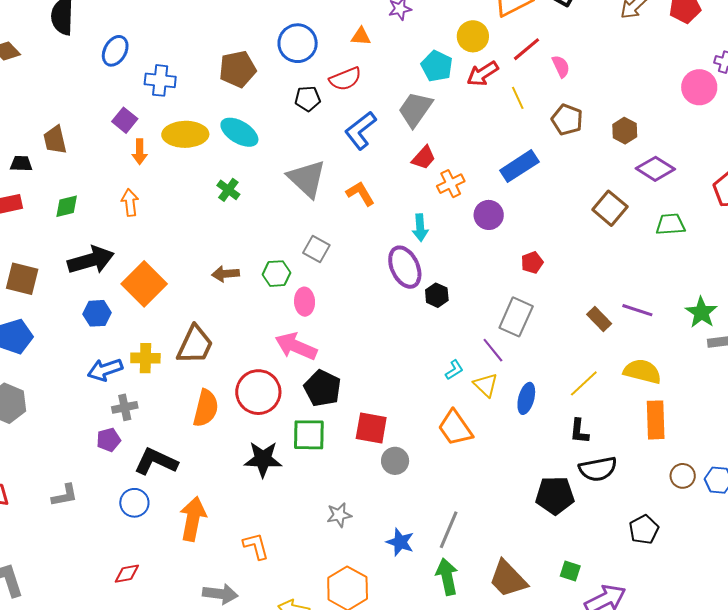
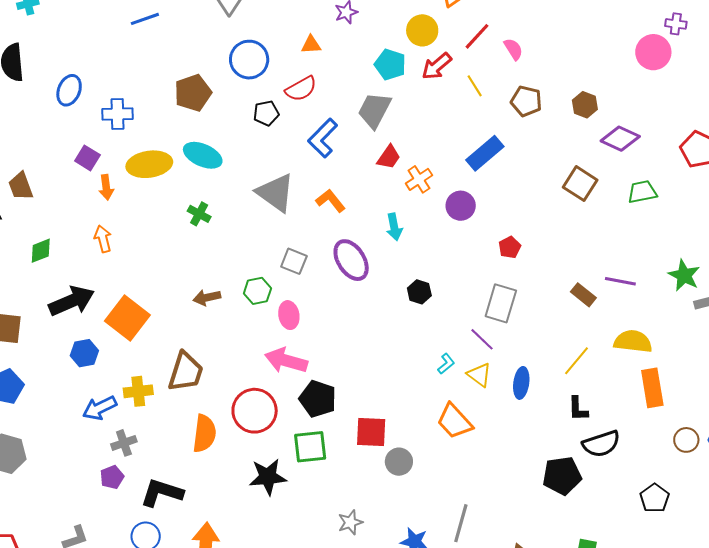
purple ellipse: (405, 267) -> (351, 260), moved

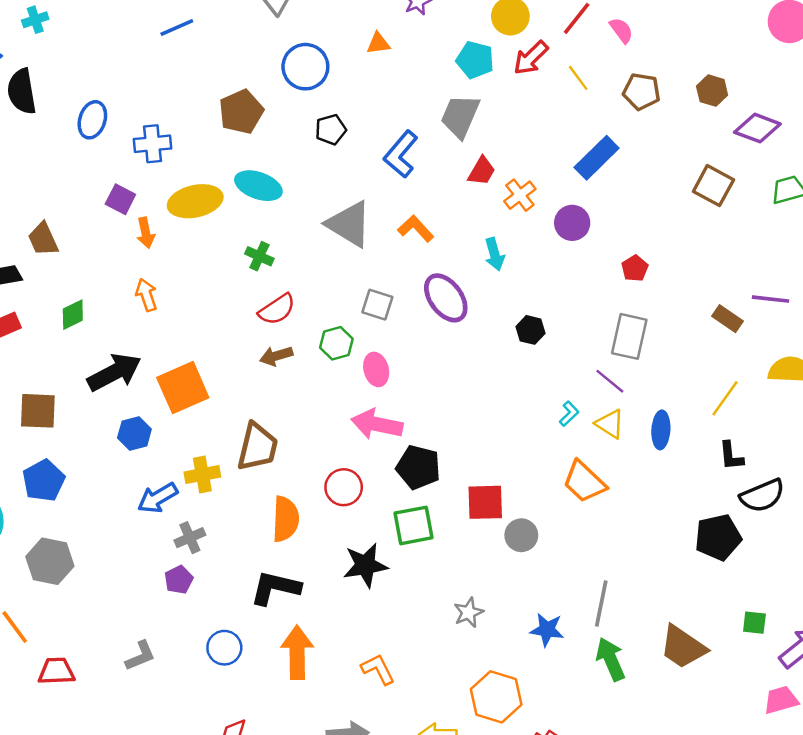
red semicircle: (301, 89) -> (277, 309), moved
orange square: (127, 318) -> (183, 388), turned 33
red circle: (255, 411) -> (344, 487), size x0.7
black L-shape: (162, 493) -> (275, 588), moved

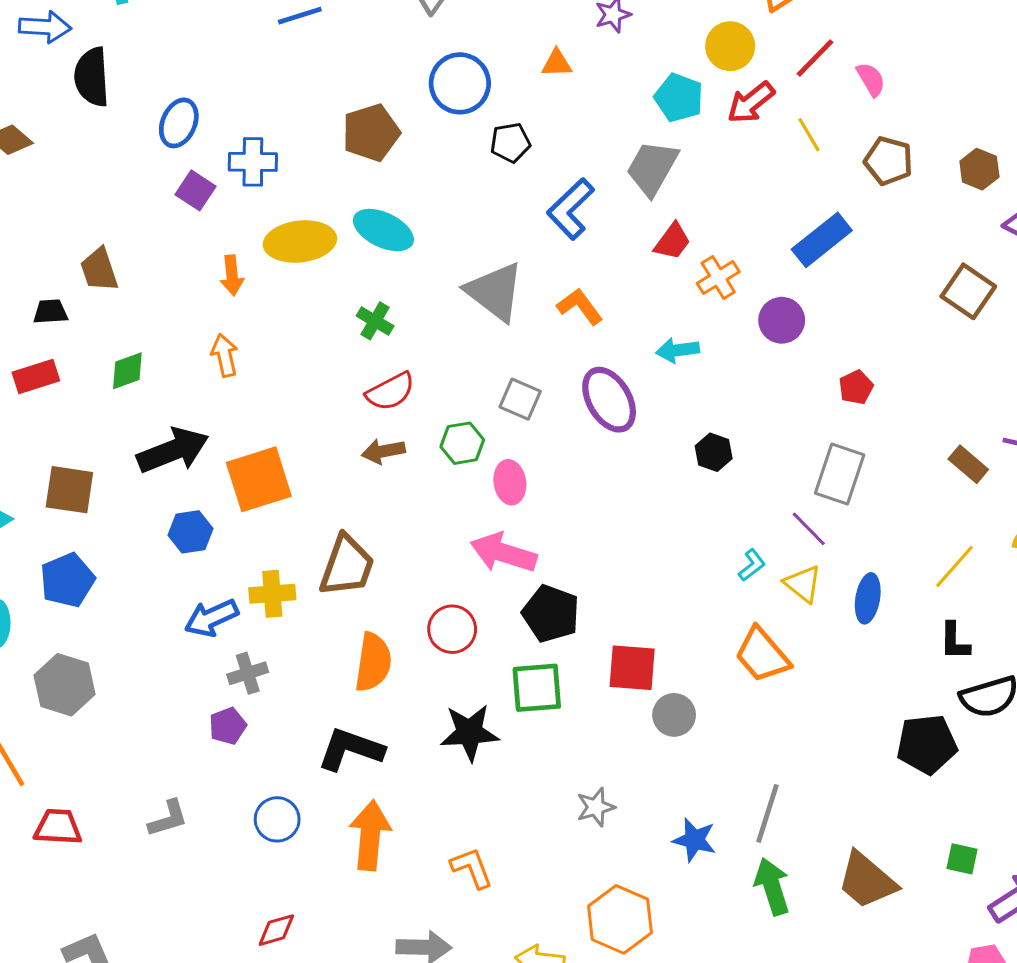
black pentagon: (331, 130) -> (510, 143), moved
purple square: (120, 199) -> (195, 190), moved
cyan arrow: (495, 254) -> (678, 350), turned 92

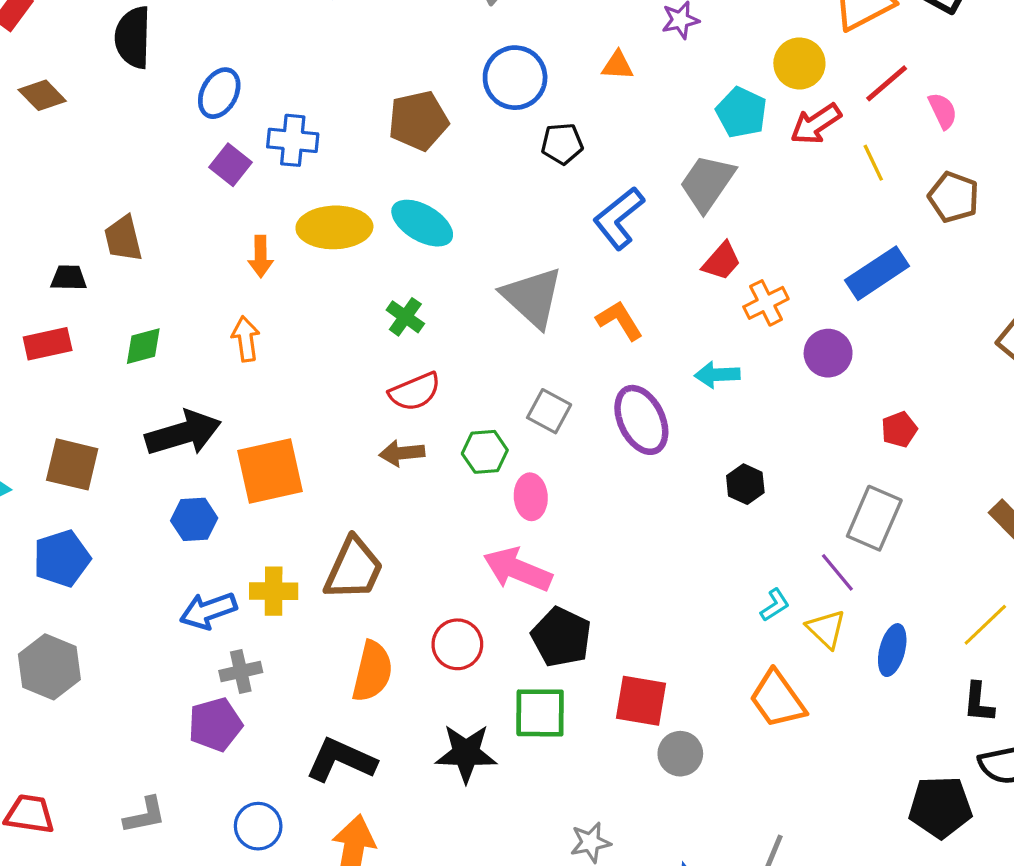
purple pentagon: (228, 726) -> (215, 724), size x1.4

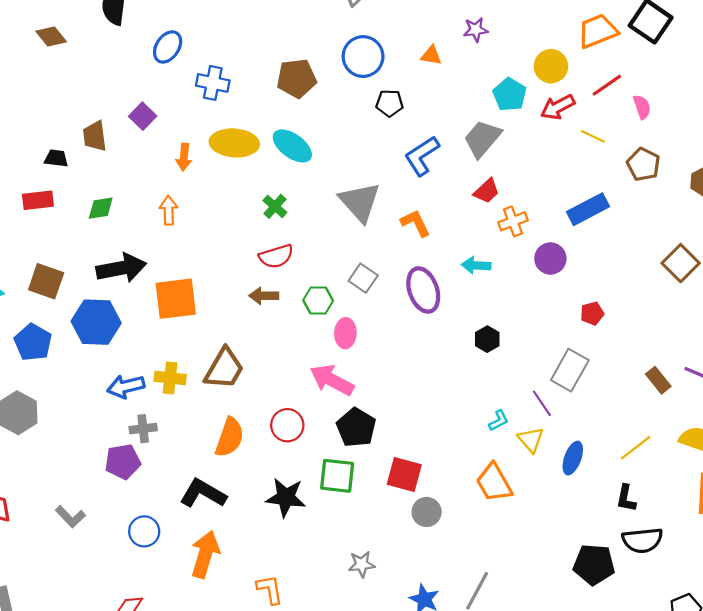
yellow line: (873, 163) -> (593, 136), turned -45
purple square: (230, 165) -> (143, 116), moved
blue hexagon: (194, 519) -> (96, 322), moved, size x1.6
blue pentagon: (62, 558) -> (33, 342), turned -30
gray L-shape: (145, 815) -> (70, 517), turned 52

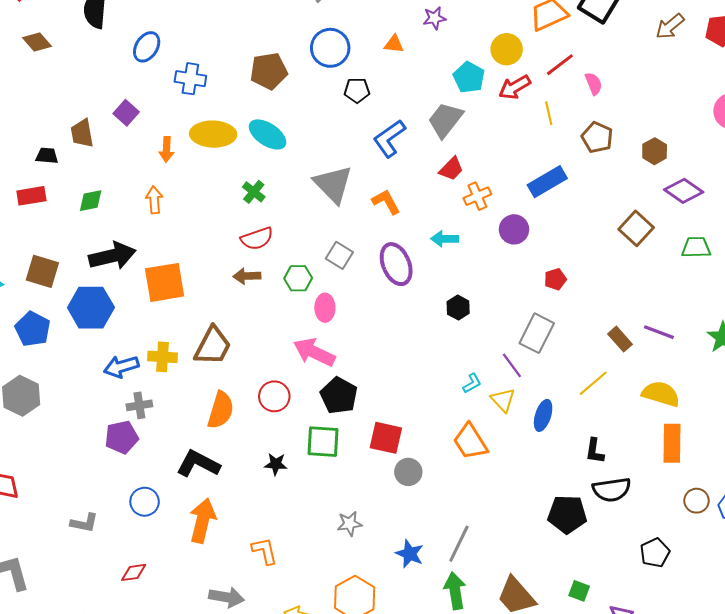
yellow line: (593, 136) -> (549, 113), turned 55
yellow line: (636, 448) -> (593, 383), moved
black star: (286, 497) -> (276, 464), size x0.6
gray L-shape: (70, 517) -> (84, 523), moved, turned -32

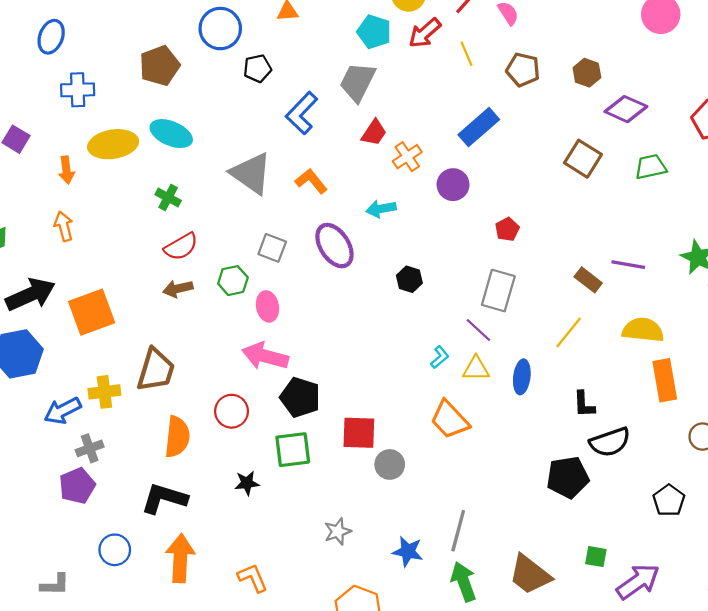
blue ellipse: (147, 47) -> (51, 37), moved
yellow triangle: (503, 400) -> (476, 369), turned -36

